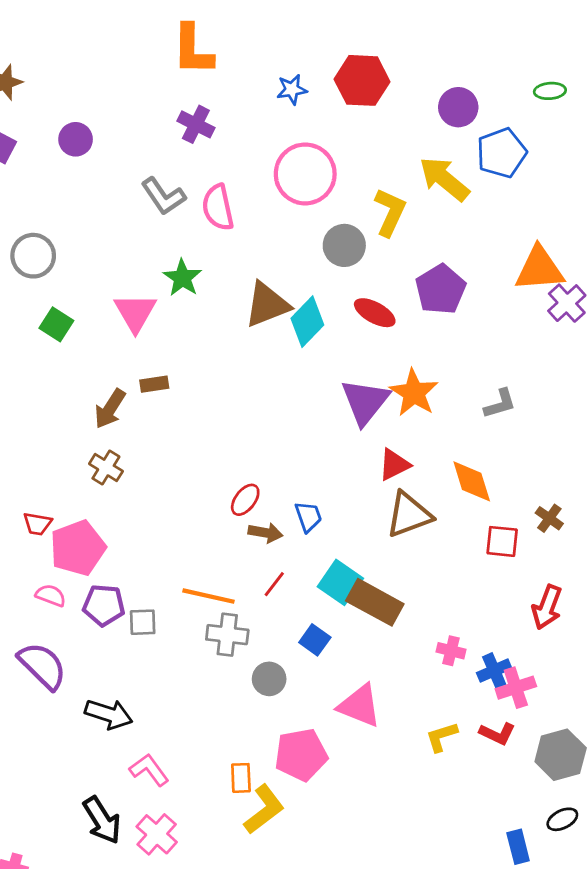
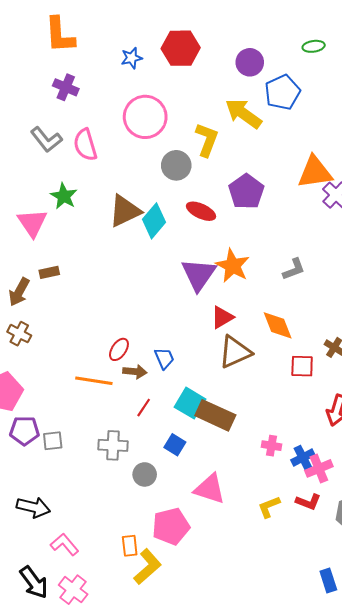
orange line: (208, 596) -> (94, 381), moved

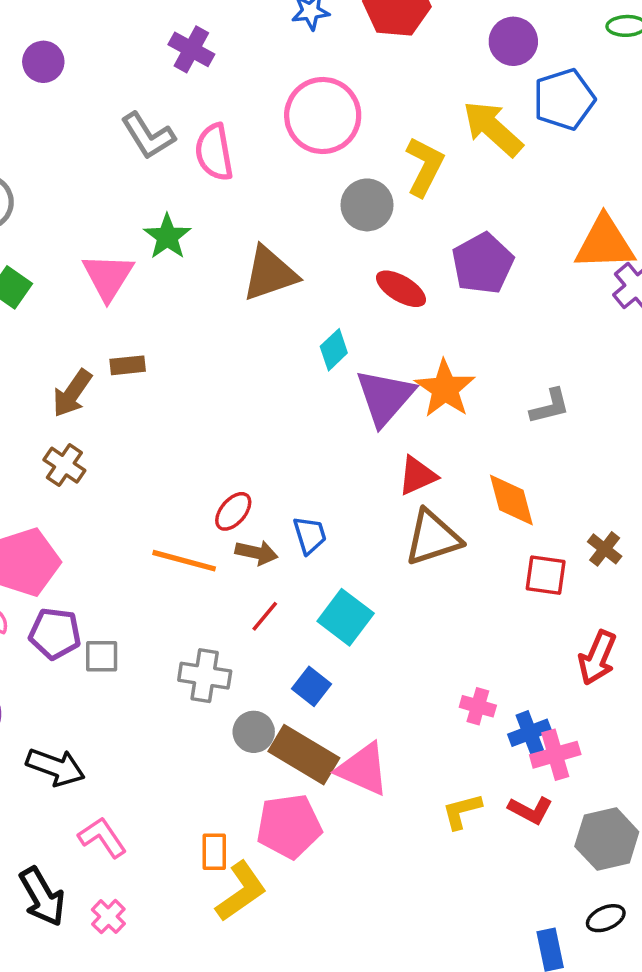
cyan diamond: (154, 221) -> (334, 350), moved, size x0.7
brown rectangle: (215, 415) -> (304, 755), moved
pink cross: (73, 590) -> (108, 917), size x0.7

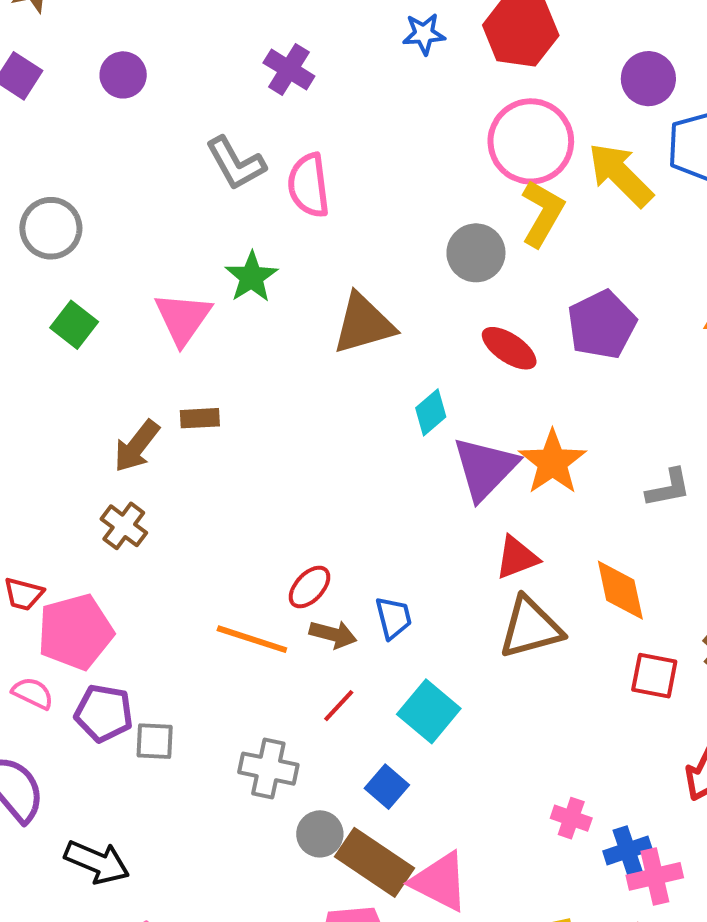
pink circle: (323, 116) -> (531, 141), moved

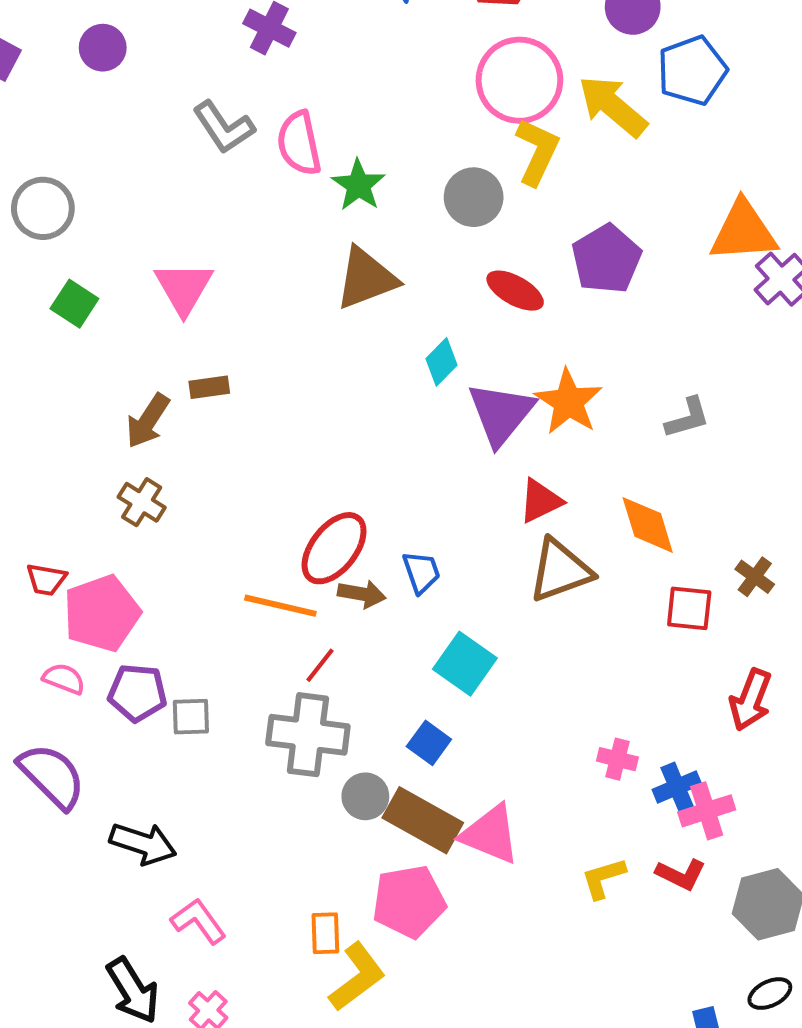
green star: (251, 277) -> (358, 185), moved
red ellipse: (310, 587) -> (334, 548), size x1.6
red line: (339, 706) -> (320, 665), moved
gray cross: (268, 769) -> (308, 735), size x1.4

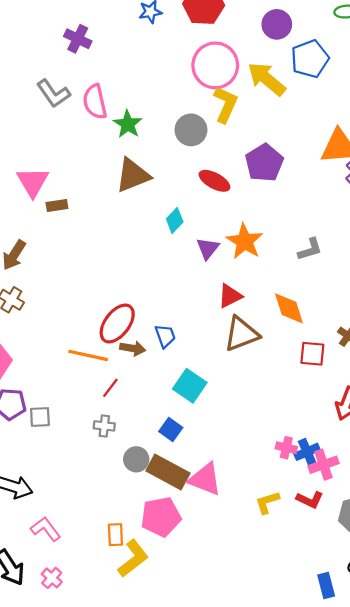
brown rectangle: (209, 387) -> (57, 206), moved
purple triangle: (501, 414) -> (208, 248), size x0.6
gray cross: (308, 735) -> (104, 426), size x0.5
pink cross: (617, 759) -> (286, 448), moved

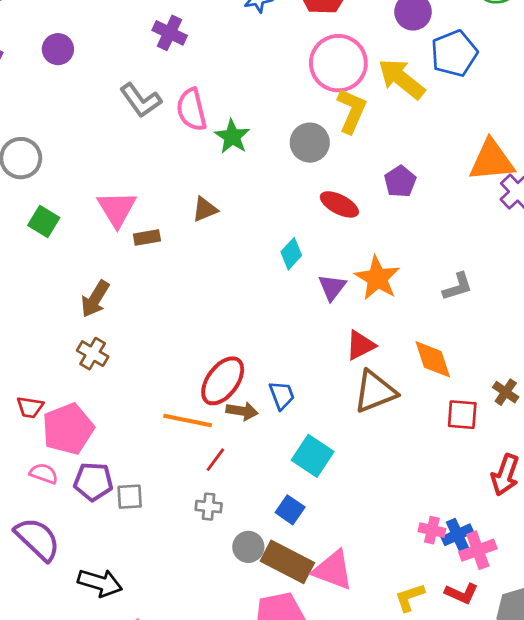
purple pentagon: (264, 163) -> (400, 182), size x0.7
brown triangle: (133, 175) -> (205, 209), moved, size x0.6

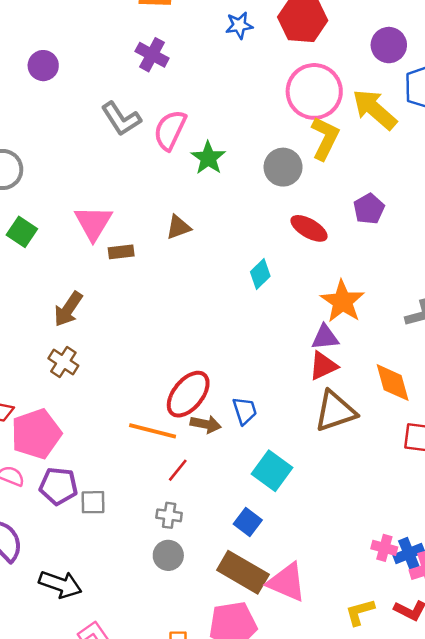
pink semicircle: (192, 110) -> (170, 130), turned 36
purple triangle: (332, 287) -> (325, 337), moved, turned 44
gray circle: (248, 547) -> (168, 555), moved

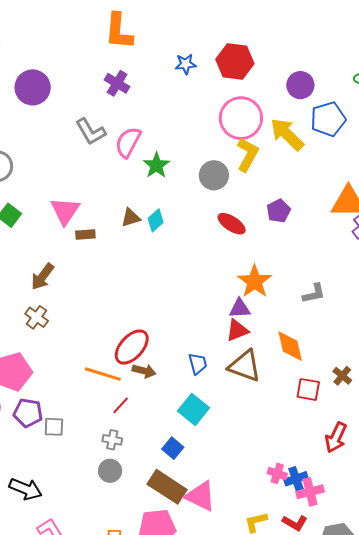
purple circle: (43, 66) -> (33, 87), size x1.5
cyan diamond: (260, 274) -> (156, 220), moved
blue trapezoid: (245, 411) -> (198, 364), moved
brown triangle: (335, 411) -> (245, 366), turned 36

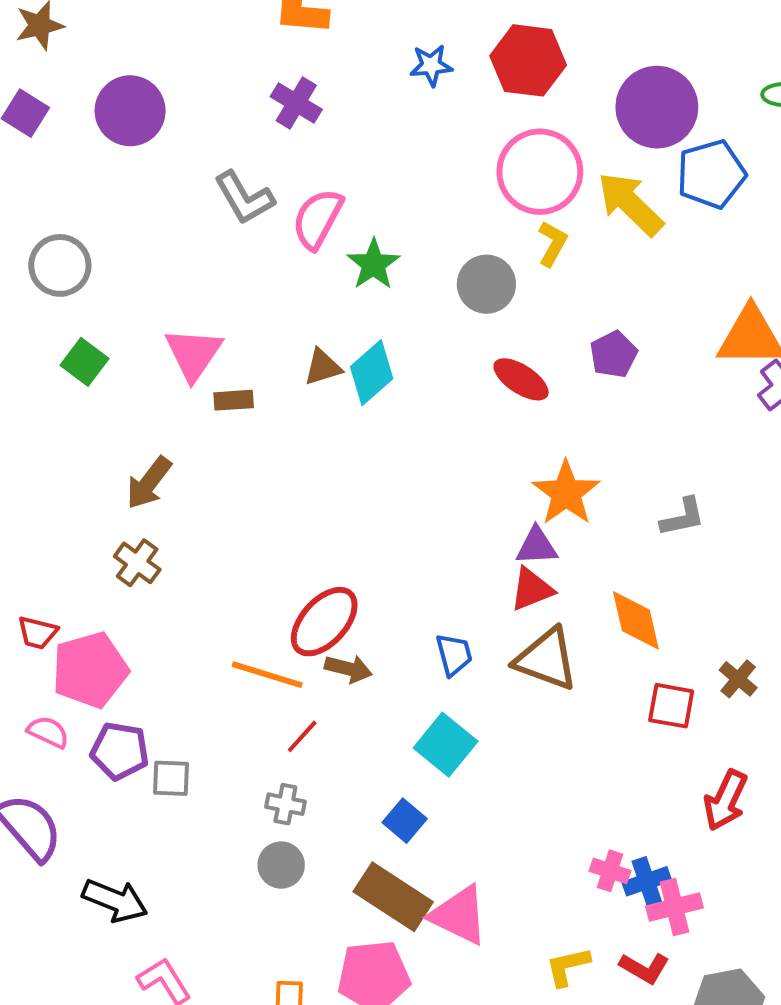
purple circle: (300, 85) -> (657, 107), size x1.5
yellow L-shape: (247, 155) -> (552, 244), size x0.7
cyan diamond: (156, 220) -> (372, 373), size x1.4

